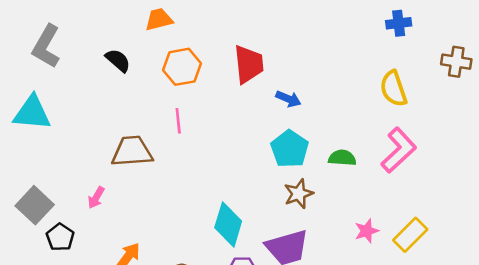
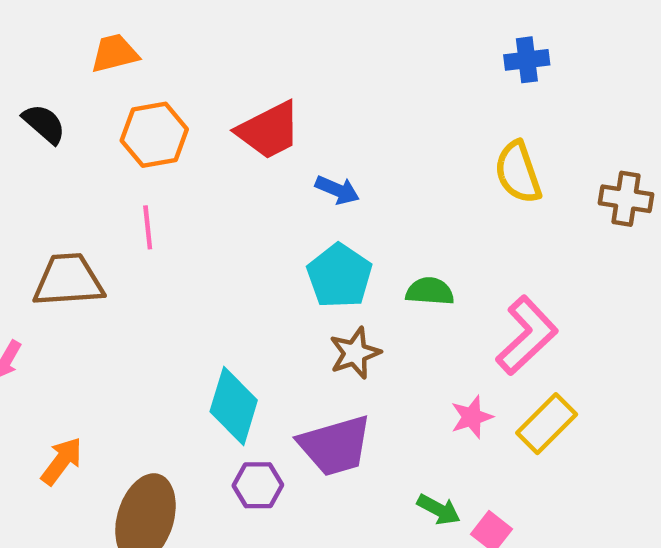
brown cross: (456, 62) -> (626, 199), moved
red trapezoid: (249, 64) -> (269, 130), turned 69
pink L-shape: (399, 150) -> (527, 335), moved

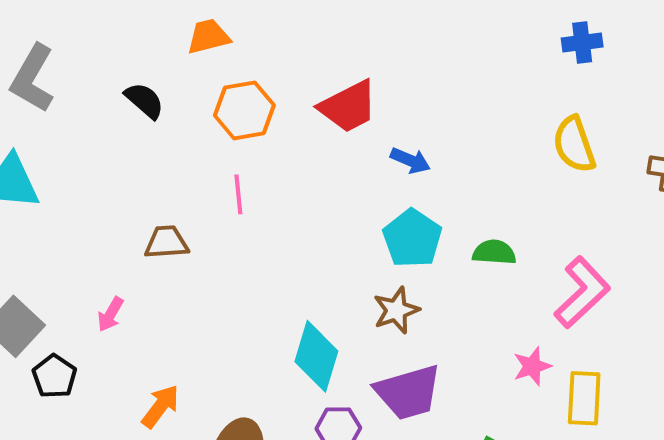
brown trapezoid: (68, 280) -> (166, 242), size x0.7
brown star: (355, 353) -> (396, 310), moved
yellow rectangle: (547, 424) -> (584, 398), moved, turned -42

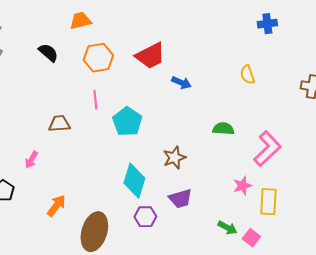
yellow semicircle: (574, 144) -> (247, 75), moved, size x0.7
cyan pentagon: (412, 238) -> (127, 122), moved
purple trapezoid: (408, 392) -> (180, 199), size x0.7

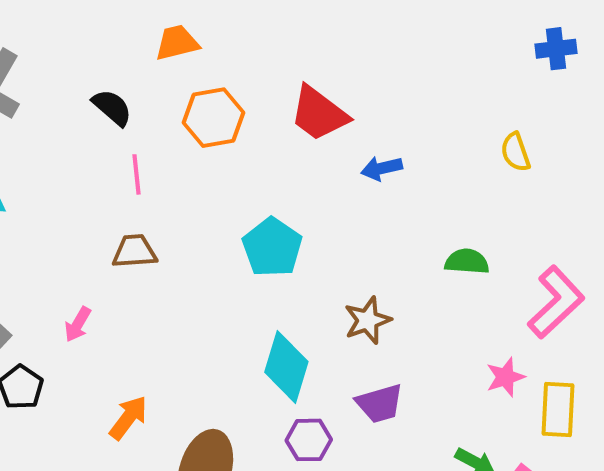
red trapezoid: (150, 56) -> (319, 114), turned 64
blue arrow: (181, 83) -> (382, 168), turned 144
pink line: (95, 100) -> (136, 174), moved

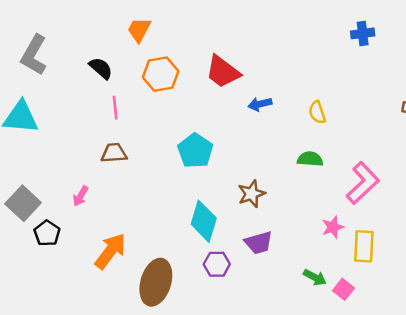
orange trapezoid: (177, 43) -> (139, 30), turned -48
yellow semicircle: (515, 152) -> (317, 112), moved
orange arrow: (128, 418) -> (110, 251), size x1.4

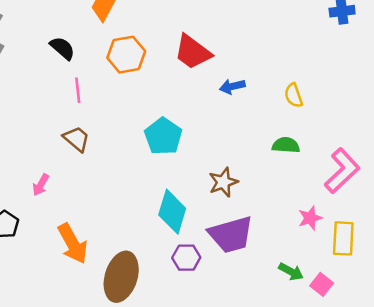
brown trapezoid: (114, 153) -> (76, 139), turned 44
purple trapezoid: (259, 243) -> (231, 235), size x1.5
orange arrow: (110, 251) -> (73, 244), turned 114

